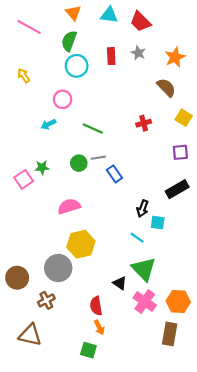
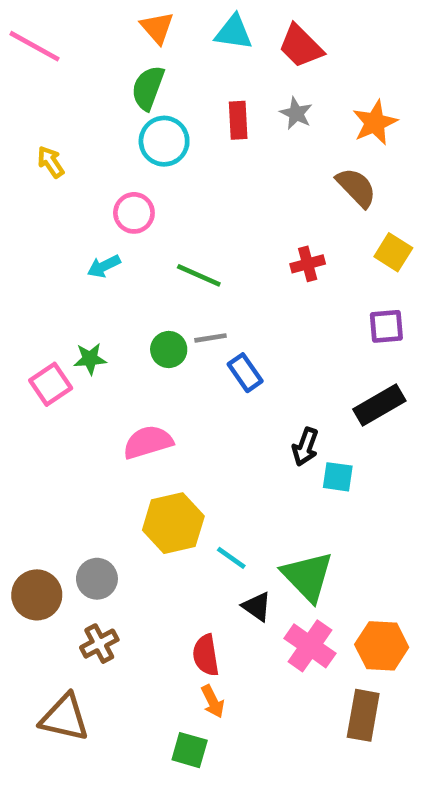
pink line: (29, 27) -> (34, 46), moved
cyan line: (137, 238) -> (231, 558), moved
gray circle: (58, 268) -> (97, 579), moved, size x0.7

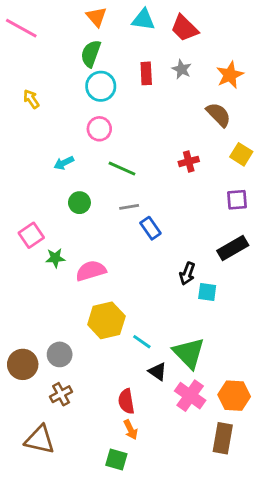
pink circle: (134, 213) -> (99, 129), moved
green circle: (169, 350) -> (79, 203), moved
green star: (90, 359) -> (55, 258), moved

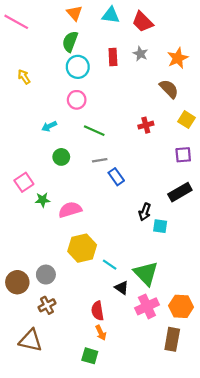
pink cross: (190, 396) -> (147, 306), turned 30

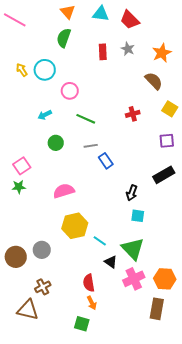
cyan circle: (78, 67) -> (45, 70), moved
green star: (43, 200) -> (19, 187), moved
cyan square: (160, 226) -> (138, 216), moved
brown cross: (47, 305) -> (43, 287), moved

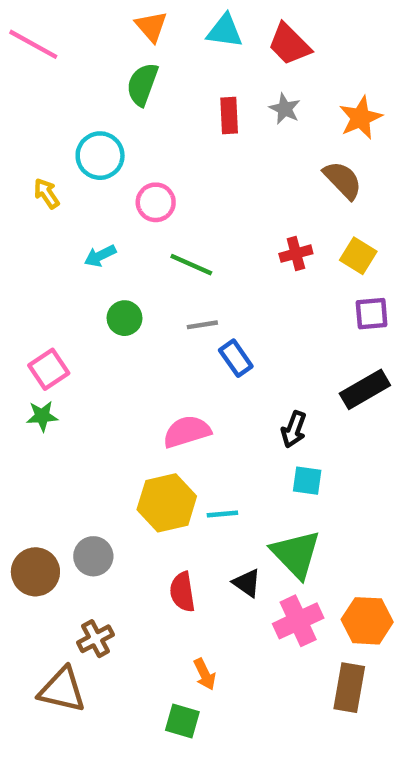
yellow arrow: (22, 70) -> (47, 193), moved
yellow square: (170, 109) -> (358, 256), moved
pink semicircle: (64, 191) -> (187, 432), moved
cyan line: (100, 241) -> (222, 514), moved, turned -40
red semicircle: (89, 283) -> (182, 592), moved

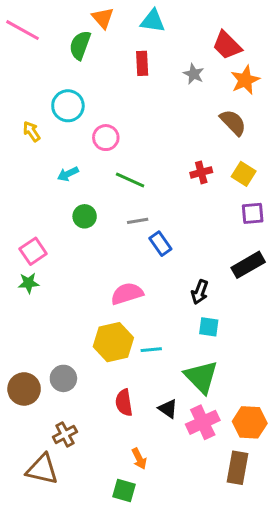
red trapezoid: (289, 44) -> (227, 45), moved
green semicircle: (142, 84) -> (80, 45), moved
red rectangle: (229, 116) -> (142, 63), moved
black triangle: (247, 583) -> (168, 409), moved

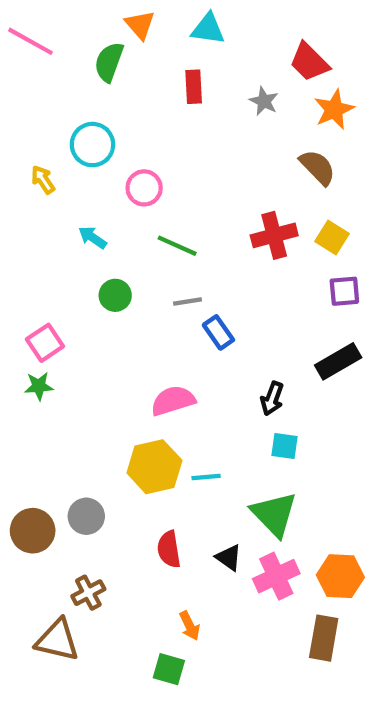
red cross: (201, 172) -> (274, 235), size x1.5
cyan arrow: (68, 174) -> (92, 237), turned 60

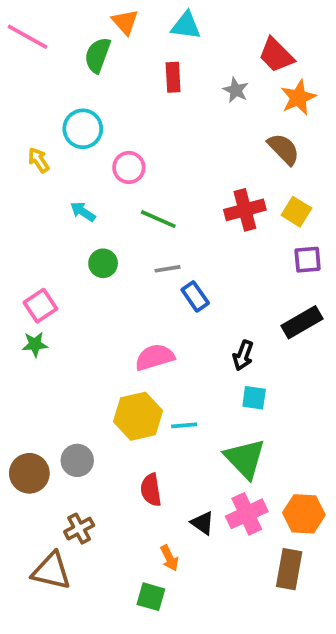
black triangle: (229, 558) -> (203, 523), moved

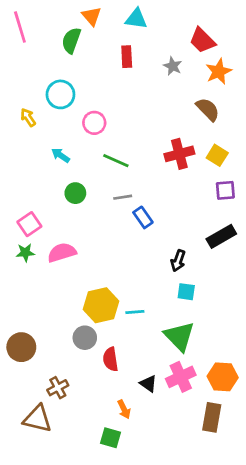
pink line: (28, 37) -> (20, 27), turned 44
pink semicircle: (155, 357) -> (62, 253), moved
gray circle: (77, 460) -> (85, 338), moved

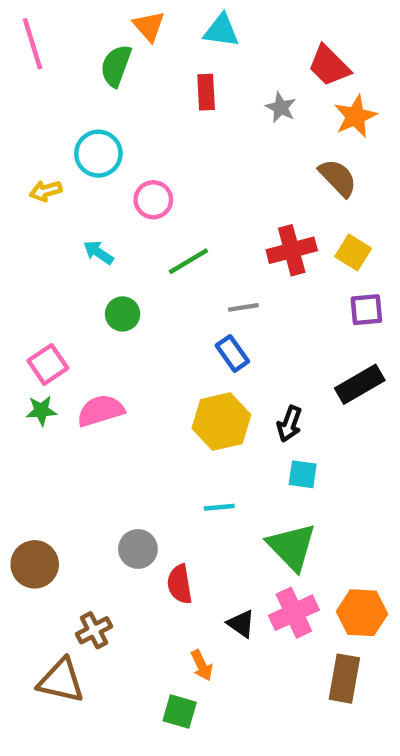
yellow arrow: (28, 117) -> (46, 191), turned -72
green line: (116, 161) -> (188, 261), turned -55
gray line: (123, 197) -> (243, 307), moved
yellow hexagon: (101, 305) -> (221, 422), moved

